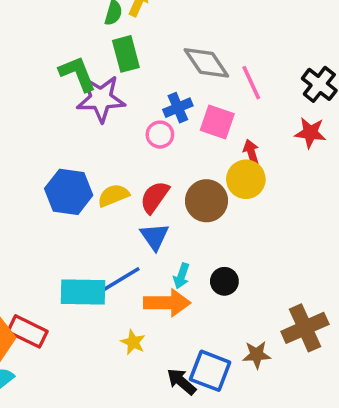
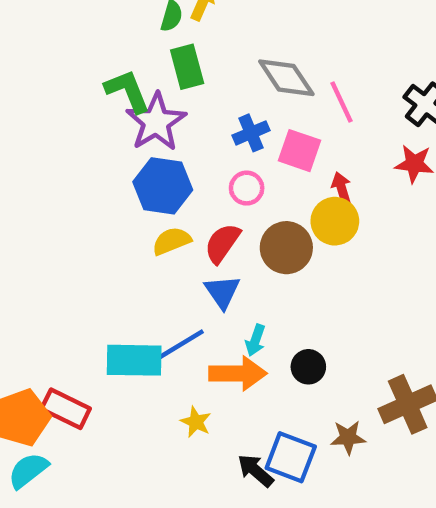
purple star: (101, 99) -> (156, 122), turned -30
pink circle: (160, 135) -> (247, 188), moved
blue hexagon: (69, 192) -> (163, 186), moved
black circle: (224, 281) -> (308, 367), moved

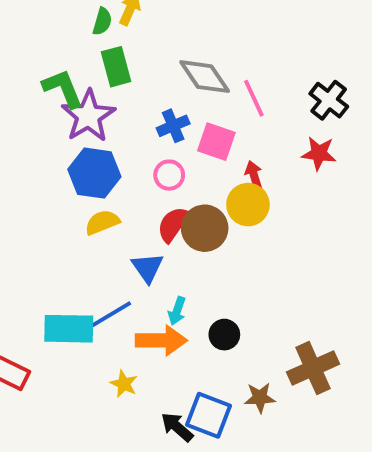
red semicircle: (222, 243) -> (173, 224), moved

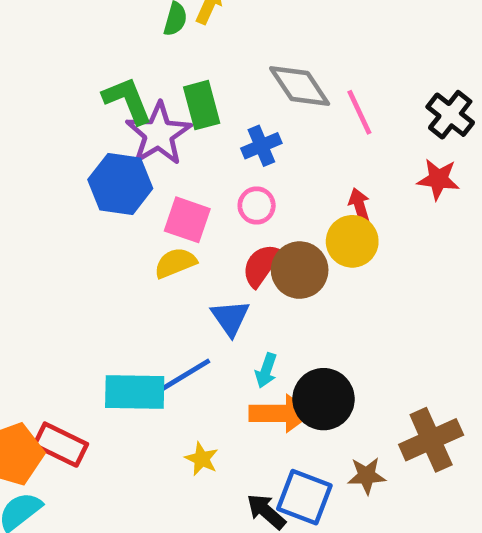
green rectangle: (116, 67) -> (202, 105), moved
pink square: (216, 142) -> (187, 220), moved
blue hexagon: (94, 173) -> (120, 184), moved
black circle: (224, 335) -> (324, 399), size x1.6
orange arrow: (161, 340) -> (280, 413), moved

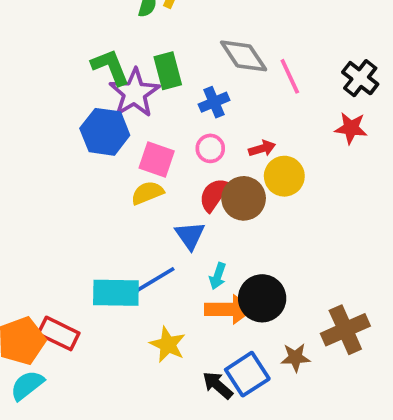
red arrow: (359, 206) -> (262, 148), moved, turned 90
yellow star: (202, 459) -> (168, 345), size x1.4
blue square: (304, 497) -> (247, 374), turned 36

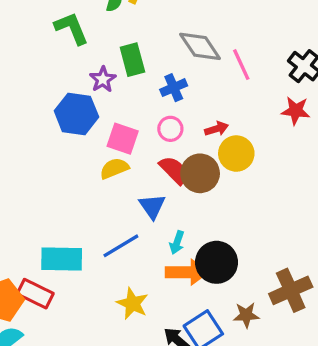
green L-shape: (110, 67) -> (71, 28), moved
purple star: (134, 93) -> (103, 79), size x0.6
red semicircle: (214, 195) -> (174, 170), turned 100
cyan rectangle: (116, 293) -> (62, 259), moved

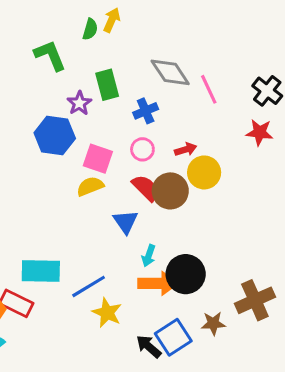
blue line: (121, 246) -> (89, 286), moved

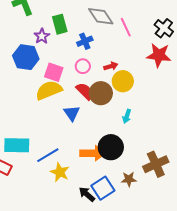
red star: (260, 132) -> (159, 55), size x1.4
yellow semicircle: (90, 186) -> (49, 90), size x1.5
cyan arrow: (149, 256) -> (127, 116), moved

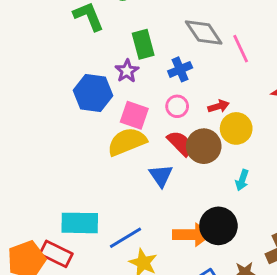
purple star: (42, 36) -> (127, 71), moved

